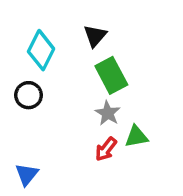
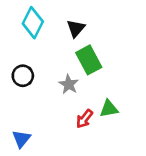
cyan diamond: (41, 50) -> (33, 23), moved
gray star: (108, 113) -> (69, 84), moved

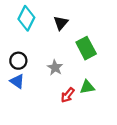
green rectangle: (89, 60) -> (86, 48), moved
blue triangle: (21, 139) -> (17, 81), moved, turned -35

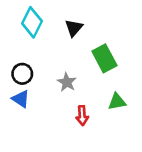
green triangle: (87, 87) -> (117, 102), moved
red arrow: (68, 95) -> (82, 116), turned -42

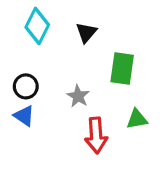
green rectangle: (104, 58) -> (122, 68), turned 36
red arrow: (82, 116) -> (96, 135), size x1.5

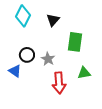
black circle: (26, 86) -> (27, 55), moved

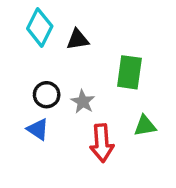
black triangle: (53, 20) -> (78, 40), moved, turned 40
blue triangle: (15, 71) -> (38, 129), moved

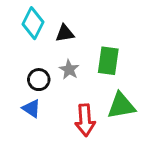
gray star: (83, 102) -> (69, 69), moved
green triangle: (145, 126) -> (121, 106), size x1.5

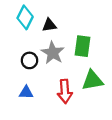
gray star: (69, 69) -> (53, 53), size x1.5
blue triangle: (32, 109) -> (26, 92), moved, turned -32

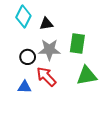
gray star: (53, 53) -> (49, 50), turned -30
red arrow: (65, 91) -> (46, 77), moved, turned 140

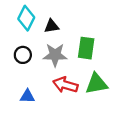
black circle: (28, 57) -> (23, 55), moved
red arrow: (46, 77) -> (65, 85), moved, turned -30

